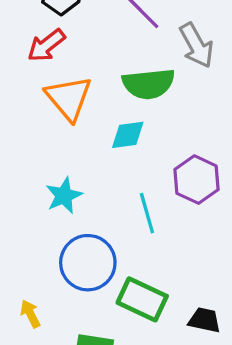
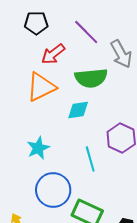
red arrow: (46, 45) -> (53, 54), moved
orange triangle: (69, 98) -> (41, 87), turned 44

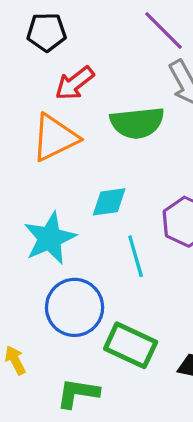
purple line: (86, 32) -> (164, 30), moved
cyan diamond: (78, 110) -> (109, 202), moved
cyan star: (38, 148) -> (50, 238), size x1.4

